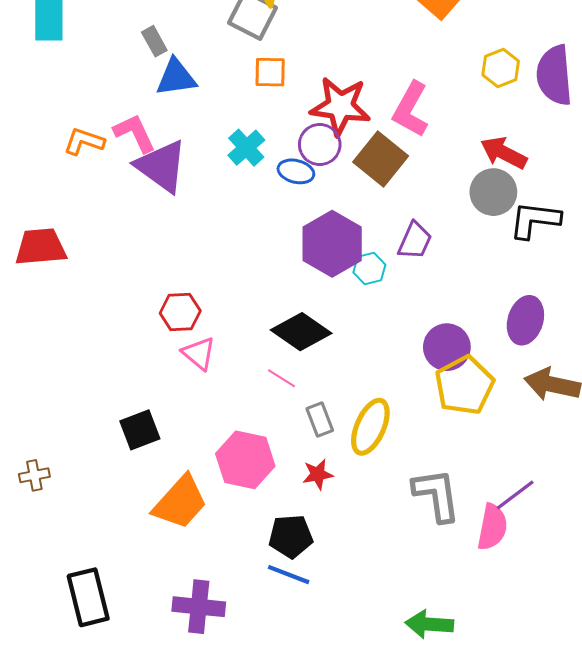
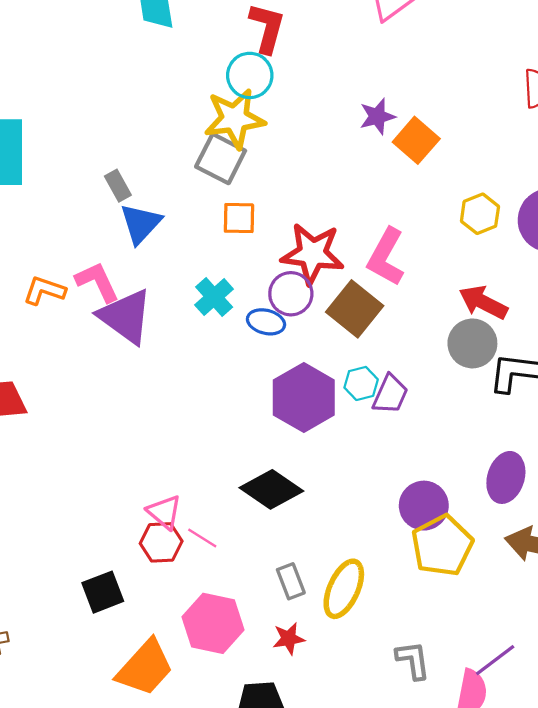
blue triangle: (176, 77) -> (141, 223), turned -39
cyan hexagon: (369, 269) -> (361, 383), moved
red hexagon: (180, 312) -> (161, 542), moved
pink line: (281, 378) -> (202, 538), moved
gray L-shape: (437, 495) -> (413, 660), size x0.7

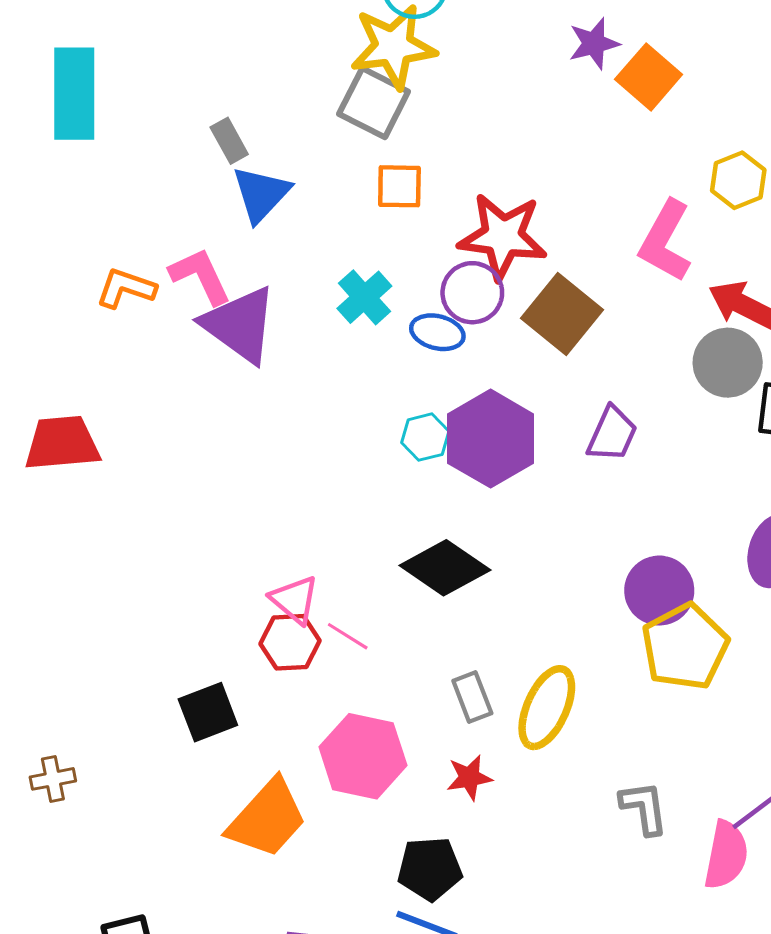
pink L-shape: (386, 257) -> (665, 241), moved
cyan hexagon: (361, 383) -> (425, 437), moved

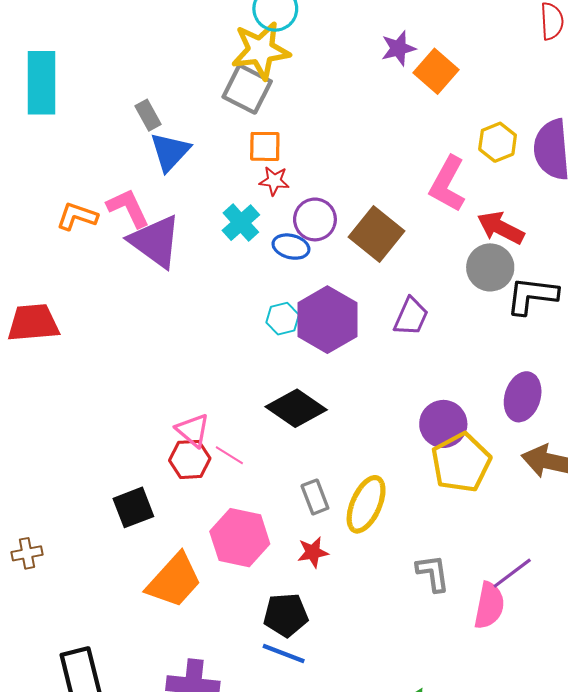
red star: (503, 236) -> (274, 181), moved, size x0.5

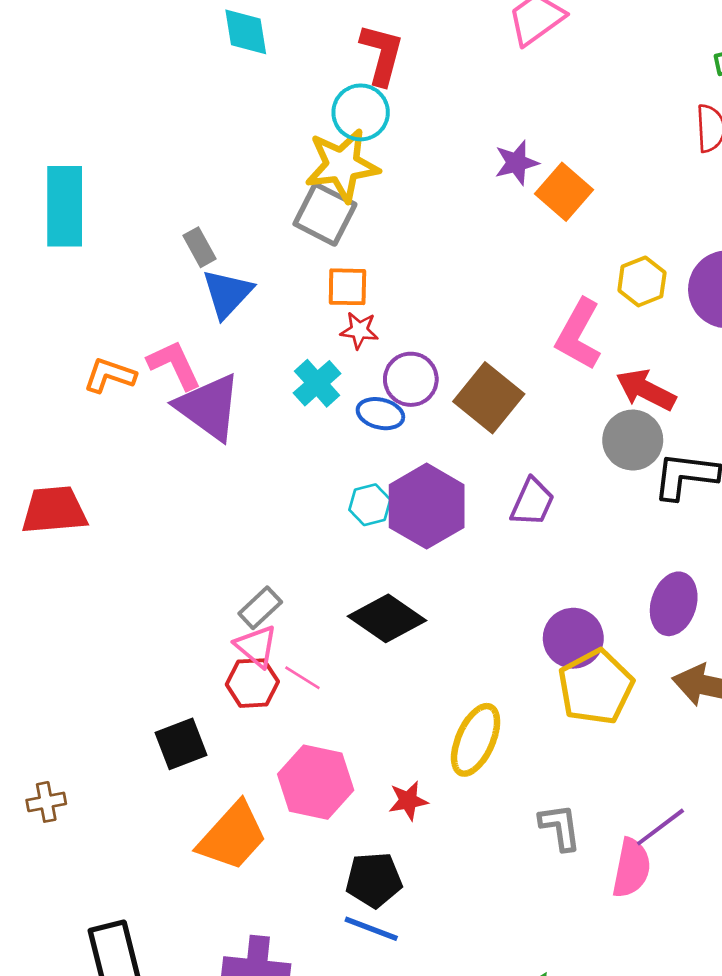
gray rectangle: (315, 497) -> (260, 608), moved, turned 68

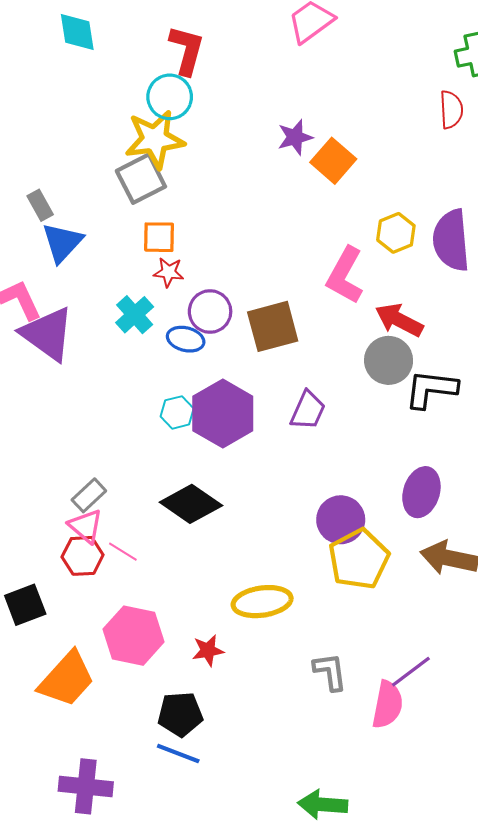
gray square: (325, 214) -> (141, 179), turned 36
brown square: (489, 398) -> (273, 326), turned 36
yellow ellipse: (476, 740) -> (262, 602), turned 58

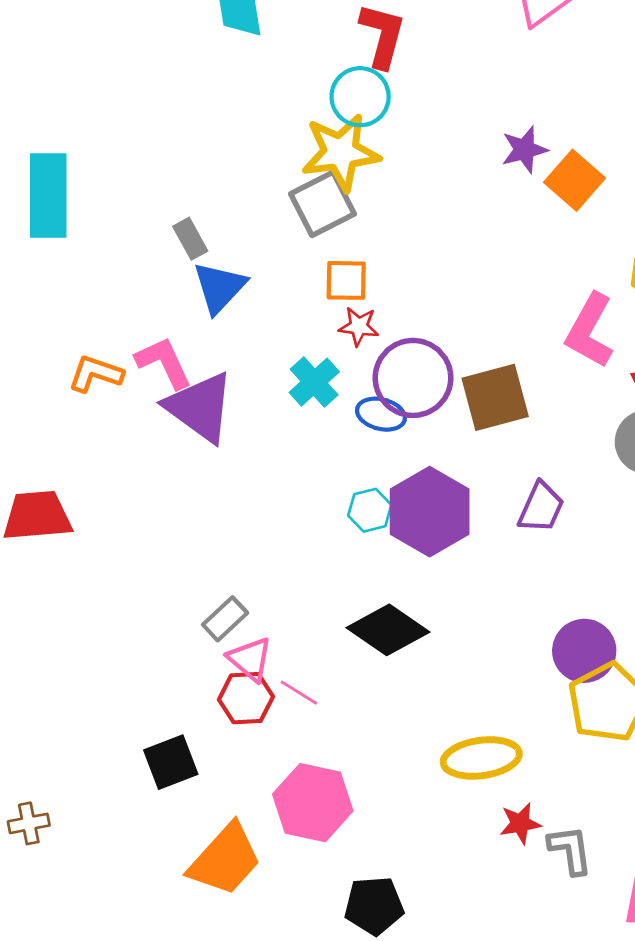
purple circle: (210, 312) -> (413, 378), size x1.4
gray rectangle: (89, 495) -> (225, 619), moved
red star: (208, 650) -> (520, 823), moved

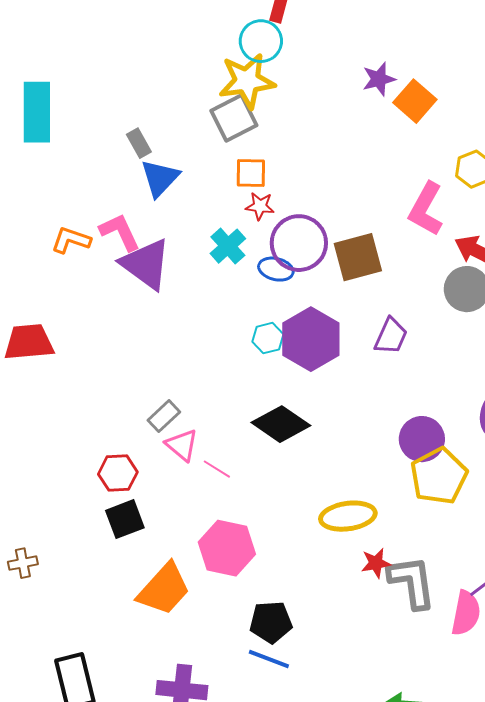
red hexagon: (246, 698) -> (118, 473), moved
gray L-shape: (570, 850) -> (412, 582), size x1.5

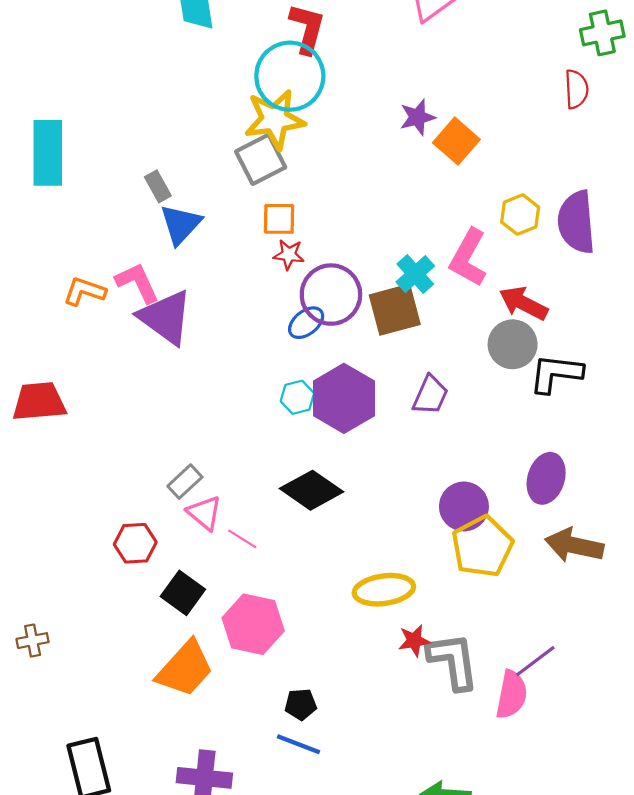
cyan circle: (261, 41) -> (290, 76), size x1.5
cyan cross: (228, 246) -> (415, 274), moved
blue ellipse: (276, 269) -> (306, 323), turned -52
black square: (125, 519) -> (183, 593), moved, turned -33
black pentagon: (271, 622) -> (301, 704), size x0.7

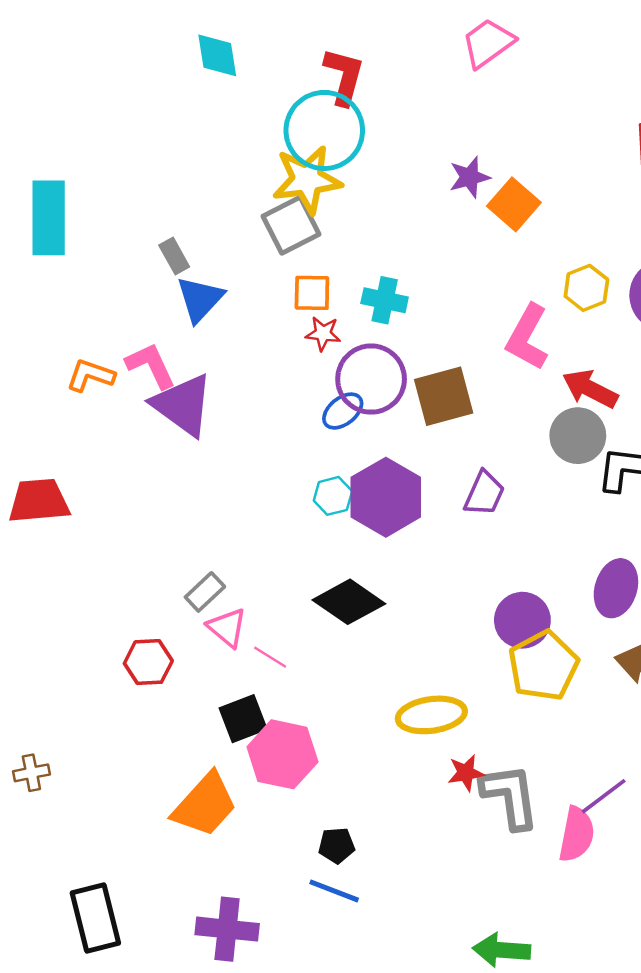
cyan cross: (415, 274) -> (385, 300), moved, turned -36
black square: (183, 593) -> (243, 719), moved, turned 33

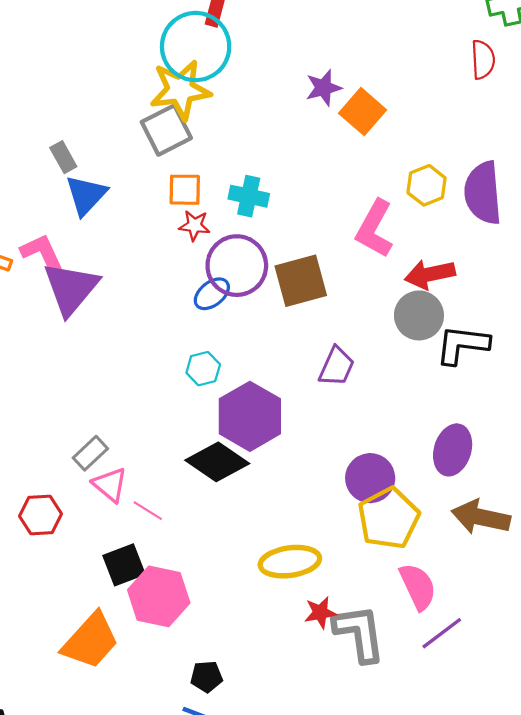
red arrow: (590, 389) -> (430, 274), turned -39
purple triangle: (183, 405) -> (71, 288), turned 34
purple hexagon: (386, 497) -> (250, 416), moved
pink semicircle: (577, 834) -> (418, 587), moved, turned -36

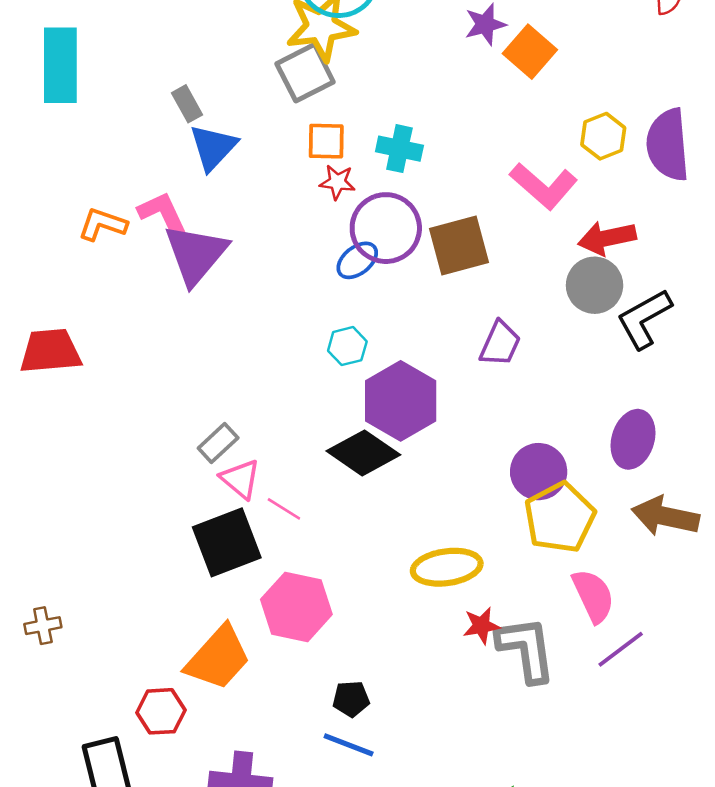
pink L-shape: (375, 229) -> (544, 186), turned -78
black L-shape: (462, 345) -> (644, 319), turned -36
red hexagon: (41, 515) -> (161, 711), moved
black square: (124, 565) -> (227, 542), moved, size x1.4

